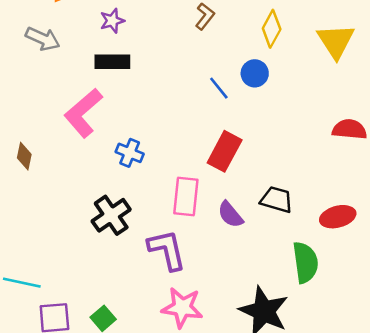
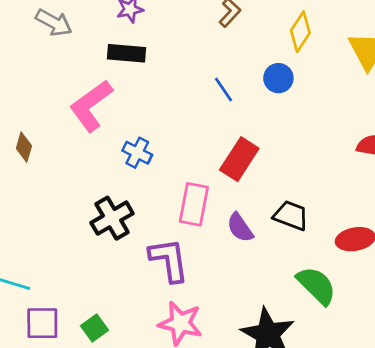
blue line: (219, 88) -> (223, 90), moved
green semicircle: (305, 262) -> (316, 285), turned -42

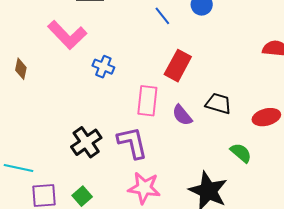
pink L-shape: (91, 106) -> (67, 35), turned -93
black cross: (112, 218) -> (86, 142), moved
green semicircle: (316, 285) -> (241, 153), size x0.7

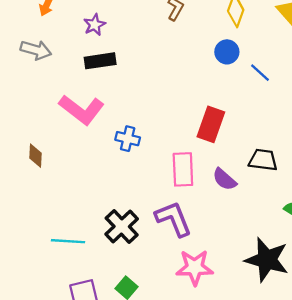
blue line: (162, 16) -> (260, 73), moved
cyan line: (18, 168) -> (68, 241), moved

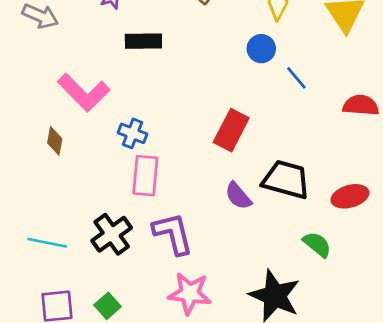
black rectangle: (100, 61) -> (143, 41), moved
brown diamond: (35, 156) -> (55, 141), moved
black trapezoid: (263, 160) -> (286, 180), size x1.4
pink rectangle: (183, 169) -> (145, 176), moved

